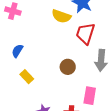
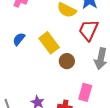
yellow rectangle: (27, 77) -> (49, 43), moved, size x1.5

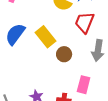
blue semicircle: (19, 39) -> (15, 34), size x1.6

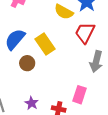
brown circle: (64, 54) -> (27, 63), moved

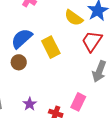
brown circle: (27, 63) -> (19, 62), moved

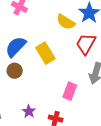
pink rectangle: (78, 102) -> (70, 91), moved

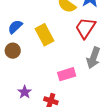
blue semicircle: (16, 47) -> (15, 27), size x0.7
pink rectangle: (70, 91) -> (67, 74), turned 48

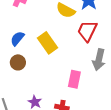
pink rectangle: (67, 74) -> (74, 79), turned -54

